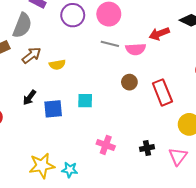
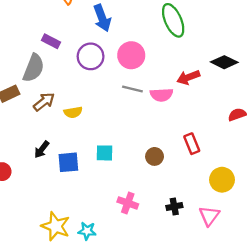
brown circle: (129, 82) -> (155, 156), moved
red rectangle: (162, 92) -> (192, 144), size x0.7
yellow star: (42, 166) -> (56, 226), turned 30

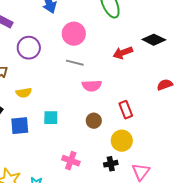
purple circle: (91, 56) -> (29, 48), moved
pink semicircle: (161, 95) -> (92, 86), moved
yellow semicircle: (73, 112) -> (24, 93), moved
yellow circle: (222, 180) -> (122, 141), moved

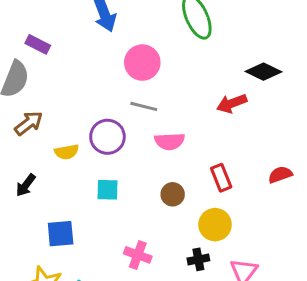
purple circle: (29, 48) -> (107, 137), moved
red arrow: (123, 53) -> (232, 103), moved
red semicircle: (165, 85) -> (280, 175), moved
blue square: (20, 126) -> (61, 234), moved

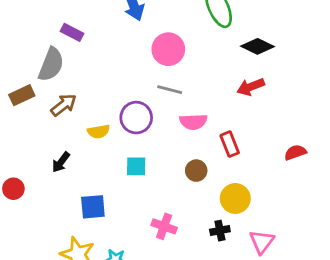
black diamond: (264, 72) -> (258, 46), moved
red rectangle: (221, 178) -> (230, 144), moved

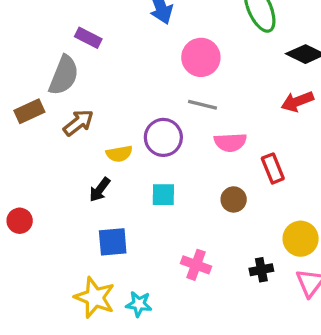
black arrow: (61, 162) -> (100, 190), moved
yellow circle: (235, 198) -> (301, 239), moved

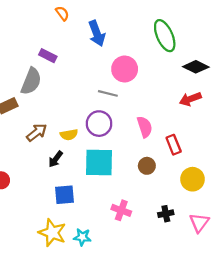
gray line: (203, 105) -> (108, 93), moved
brown arrow: (78, 123) -> (37, 132), moved
pink semicircle: (230, 142) -> (145, 127), turned -105
cyan square: (163, 195) -> (99, 162), size x1.8
yellow circle: (301, 239) -> (192, 179), moved

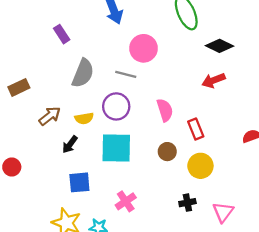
purple rectangle: (48, 56) -> (62, 34), turned 30
gray semicircle: (31, 81) -> (83, 73), moved
yellow circle: (192, 179) -> (200, 166), moved
pink cross: (121, 210) -> (126, 201), moved, turned 36

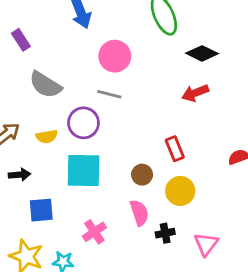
gray semicircle: (83, 73) -> (45, 85), turned 100
gray line: (126, 74) -> (109, 94), moved
pink semicircle: (165, 110) -> (139, 213), moved
black arrow: (70, 144) -> (19, 175), moved, turned -132

